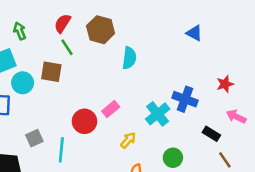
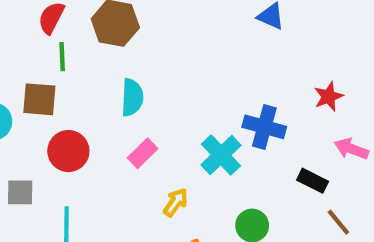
green line: (67, 47) -> (62, 57), turned 36
cyan semicircle: (129, 58) -> (132, 97), moved
red circle: (84, 121) -> (68, 151), moved
gray square: (34, 138) -> (20, 192), moved, turned 30

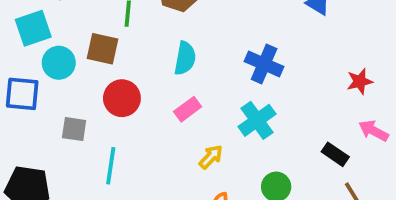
blue cross: (264, 127) -> (264, 64), moved

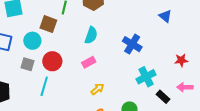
cyan circle: (59, 63) -> (32, 41), moved
red circle: (122, 98) -> (52, 61), moved
cyan cross: (257, 120) -> (146, 77), moved
pink arrow: (374, 131) -> (185, 87), turned -35

